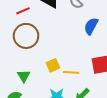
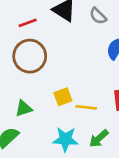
green triangle: (24, 76) -> (24, 108), turned 40

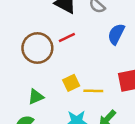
red line: (28, 23) -> (67, 37), moved

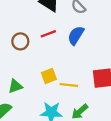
blue semicircle: (116, 34) -> (76, 35), moved
brown circle: (37, 48) -> (20, 41), size x0.6

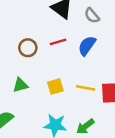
yellow line: (69, 85) -> (86, 88), moved
green triangle: (15, 86) -> (20, 85), moved

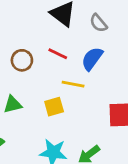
red line: (58, 42) -> (58, 54), turned 42
yellow line: (86, 88) -> (73, 84), moved

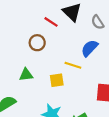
red line: (58, 54) -> (51, 22), moved

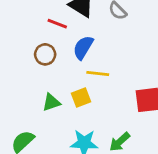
blue semicircle: (89, 48) -> (83, 47), moved
green triangle: (26, 75) -> (51, 102), moved

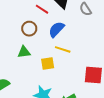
green triangle: (51, 102) -> (24, 52), moved

